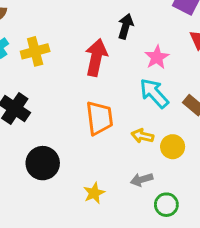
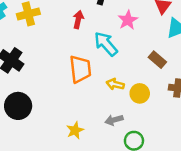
red arrow: (96, 57) -> (78, 20), size x0.6
cyan arrow: (154, 93) -> (106, 44), moved
black circle: (43, 163) -> (18, 106), moved

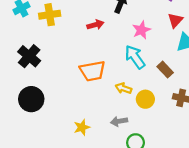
red arrow: (78, 20) -> (95, 25), turned 56
cyan arrow: (106, 44) -> (135, 57), moved
orange trapezoid: (80, 69) -> (92, 71), turned 80

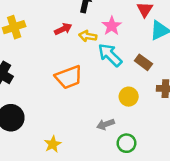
yellow arrow: (123, 88) -> (88, 36), moved
yellow star: (82, 127) -> (53, 144), moved

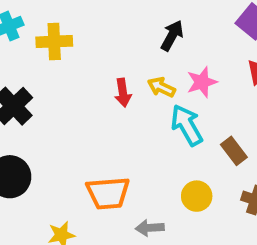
red arrow: (63, 29) -> (123, 93), moved, turned 91
orange trapezoid: (69, 77) -> (108, 193), moved

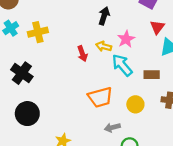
brown rectangle: (234, 151) -> (152, 75), turned -42
orange trapezoid: (108, 193) -> (100, 97), moved

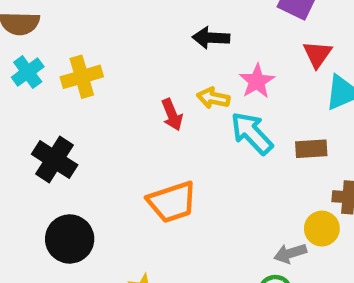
black arrow: (104, 16) -> (211, 38), turned -102
orange trapezoid: (100, 97) -> (172, 202), moved
yellow circle: (135, 104) -> (322, 229), moved
gray arrow: (112, 127) -> (290, 253), moved

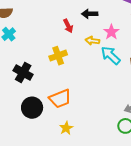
yellow cross: (82, 77) -> (58, 56), moved
red arrow: (172, 115) -> (68, 26), moved
orange trapezoid: (172, 202) -> (60, 99), moved

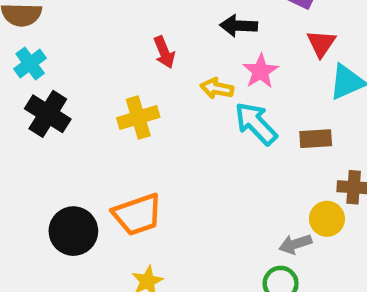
black arrow: (90, 14) -> (239, 26), moved
black cross: (23, 73) -> (48, 114), moved

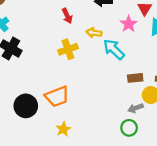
pink star: (260, 71) -> (129, 24), moved
yellow cross: (138, 117) -> (68, 49), moved
brown rectangle: (316, 139) -> (135, 78), moved

